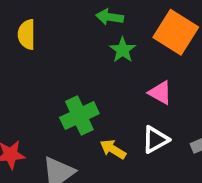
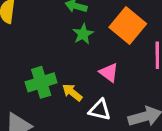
white triangle: (155, 140) -> (100, 110), turned 35
yellow arrow: (113, 149) -> (72, 92), moved

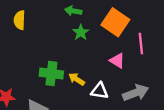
pink triangle: (109, 73) -> (117, 61), moved
green cross: (41, 82) -> (51, 74), turned 30

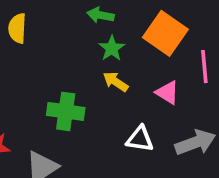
yellow arrow: (77, 79) -> (116, 82), moved

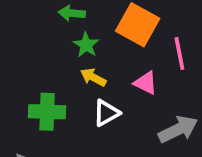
white triangle: (140, 139) -> (106, 113), moved, turned -32

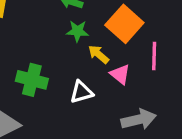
green star: (86, 45) -> (77, 31), turned 30
yellow arrow: (93, 77) -> (99, 54), moved

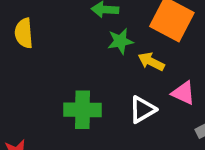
pink triangle: (120, 74) -> (183, 93), moved

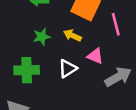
green star: (120, 41) -> (42, 37), moved

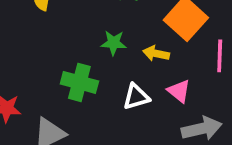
yellow arrow: (72, 35) -> (156, 53), turned -30

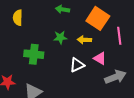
green cross: (79, 82) -> (34, 54), moved

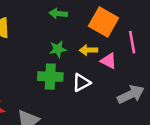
green cross: (34, 54) -> (50, 77), moved
pink triangle: (100, 58) -> (109, 61), moved

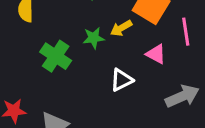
yellow arrow: (88, 50) -> (121, 28), moved, turned -30
green cross: (50, 77) -> (56, 56), moved, turned 30

